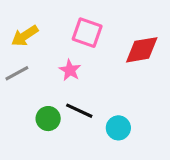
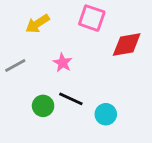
pink square: (87, 33) -> (92, 18), moved
yellow arrow: (25, 36) -> (37, 24), moved

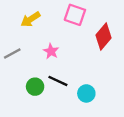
red diamond: (127, 45) -> (103, 36), turned -40

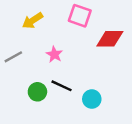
red diamond: (103, 36) -> (110, 39), turned 50

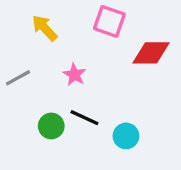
yellow arrow: (33, 21) -> (45, 28), turned 80

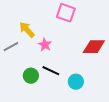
yellow arrow: (45, 28) -> (27, 30), moved
red diamond: (151, 53) -> (94, 47), moved

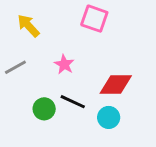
yellow arrow: (27, 30) -> (28, 26), moved
red diamond: (94, 47) -> (116, 84), moved

